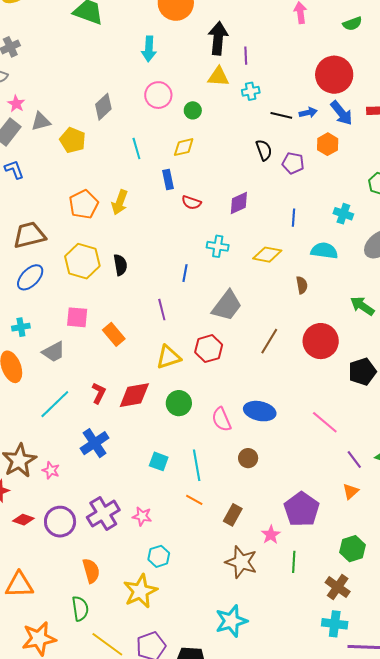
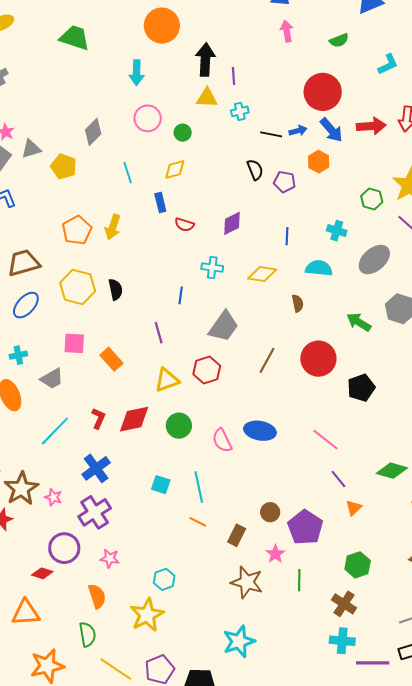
brown circle: (248, 458) -> (270, 512), moved
purple line: (354, 460) -> (338, 479), moved
purple cross: (103, 514) -> (95, 512), moved
pink star: (142, 516) -> (110, 558), moved
red diamond: (23, 520) -> (42, 573), moved

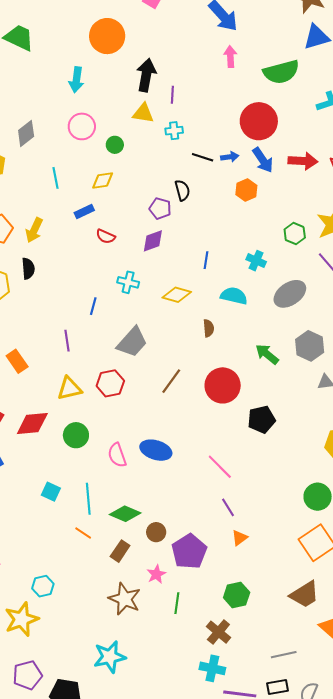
green semicircle: (339, 40) -> (281, 72), size x1.8
purple pentagon: (285, 182) -> (160, 208), moved
blue rectangle: (160, 202) -> (84, 211), turned 72
black semicircle: (116, 289) -> (28, 268), moved
green diamond: (392, 471) -> (125, 514), moved

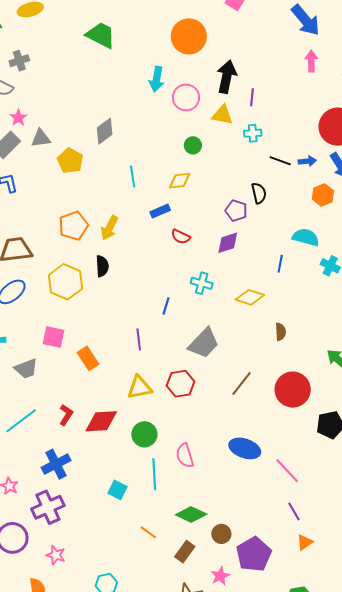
pink circle: (82, 126) -> (186, 98), moved
cyan semicircle: (234, 296) -> (306, 237), moved
blue ellipse: (156, 450) -> (245, 448), moved
cyan line: (88, 499) -> (154, 474), moved

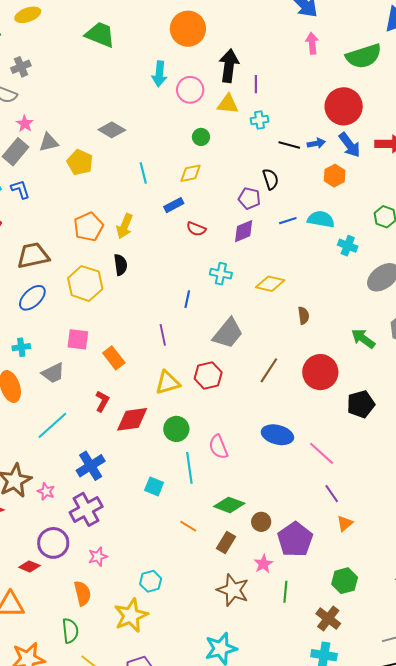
gray diamond: (105, 131) -> (112, 130), turned 72
blue line: (280, 264) -> (288, 221), moved, turned 66
red L-shape: (66, 415) -> (102, 401), moved
pink star: (56, 555) -> (98, 557), turned -30

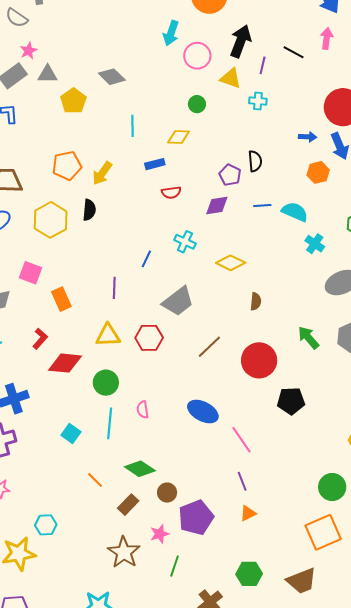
black line: (289, 145) -> (294, 52), moved
red semicircle: (196, 229) -> (171, 192), turned -42
pink semicircle: (218, 447) -> (143, 410), size x0.7
green hexagon: (345, 581) -> (249, 574), moved

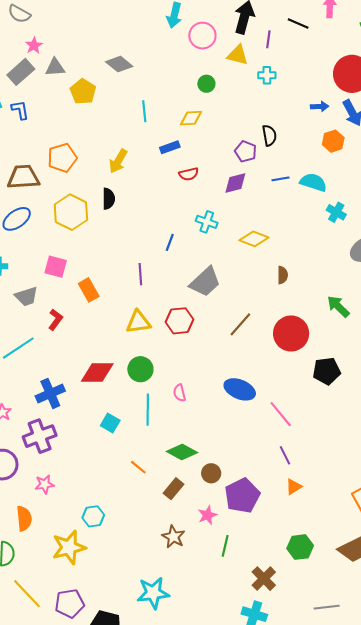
orange pentagon: (67, 166) -> (62, 158), moved
red L-shape: (40, 339) -> (55, 320), moved
red diamond: (65, 363) -> (97, 372), moved
brown star: (124, 552) -> (173, 537), size x0.7

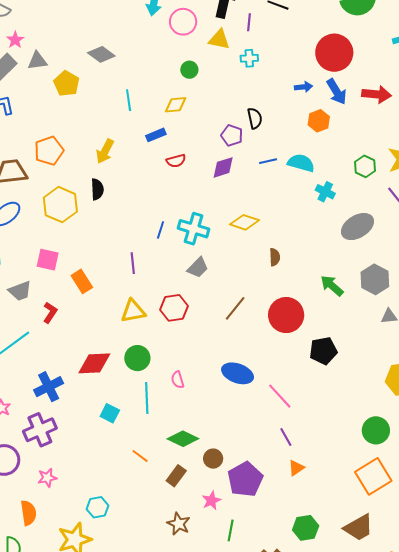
cyan cross: (207, 222) -> (193, 229), moved, size x1.4
gray trapezoid: (205, 282) -> (198, 268), size x0.7

